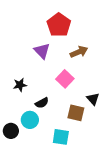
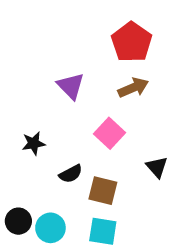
red pentagon: (59, 25) -> (132, 42), moved
brown square: (76, 113) -> (103, 191), moved
cyan circle: (30, 120) -> (50, 228), moved

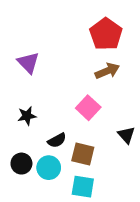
purple triangle: (71, 86) -> (28, 63), moved
black circle: (18, 221) -> (21, 164), moved
cyan circle: (50, 228) -> (49, 168), moved

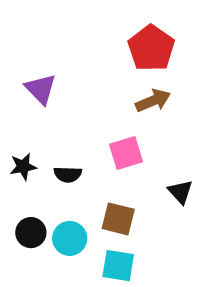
pink square: (88, 108) -> (126, 153), turned 30
black star: (27, 116) -> (23, 167), moved
black semicircle: (57, 140) -> (68, 174), moved, turned 30

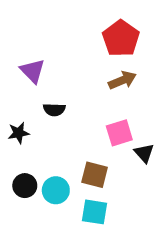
pink square: (126, 153) -> (119, 133), moved
black semicircle: (68, 174) -> (54, 110), moved

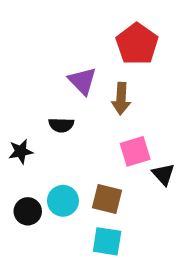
purple triangle: (33, 71) -> (82, 81), moved
brown arrow: (122, 80) -> (121, 99), moved, turned 116
cyan circle: (56, 190) -> (63, 201), moved

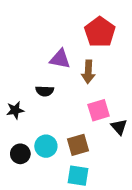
purple triangle: (82, 81) -> (60, 59), turned -35
brown square: (107, 199) -> (78, 145), turned -30

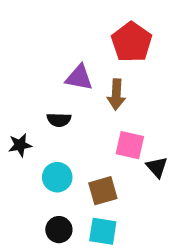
pink square: (99, 110) -> (130, 145), turned 30
cyan circle: (46, 146) -> (57, 177), moved
black circle: (20, 154) -> (59, 230), moved

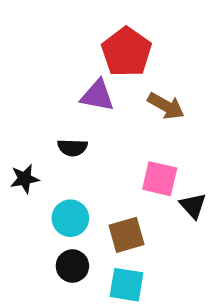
red pentagon: (132, 42) -> (126, 52), moved
brown arrow: (116, 94) -> (166, 106), moved, turned -64
black circle: (59, 230) -> (72, 266), moved

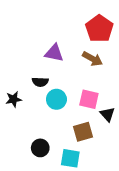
red pentagon: (126, 52) -> (99, 29), moved
cyan circle: (70, 218) -> (56, 99), moved
brown square: (126, 235) -> (83, 132), moved

